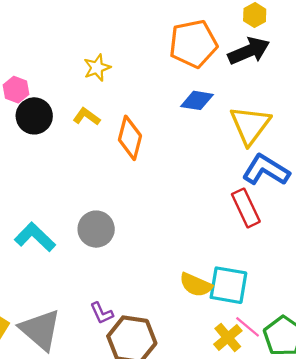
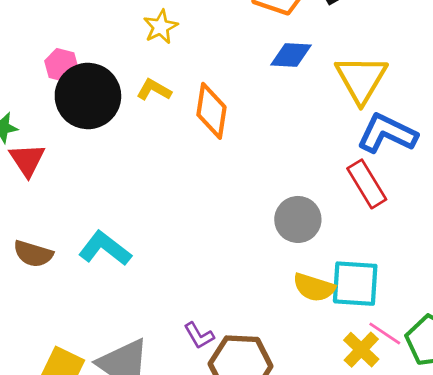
black circle: (34, 116) -> (88, 96), size x1.4
gray circle: (96, 229) -> (298, 219), moved

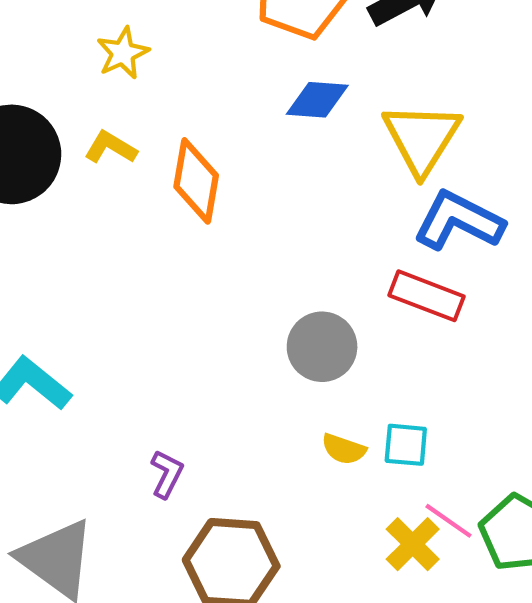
red rectangle: (367, 184) -> (427, 296), turned -39
cyan square: (355, 284) -> (406, 445), size x0.6
yellow semicircle: (314, 287) -> (344, 449), size x0.7
purple L-shape: (199, 336) -> (167, 474), moved, turned -124

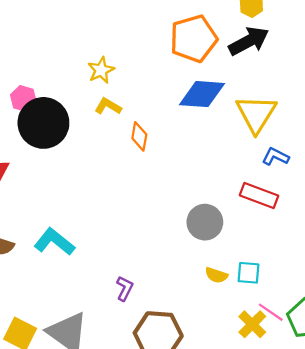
blue diamond: (317, 100) -> (202, 94), size x1.4
yellow L-shape: (111, 147) -> (108, 106), moved
orange diamond: (196, 181) -> (139, 136), size x0.7
blue L-shape: (459, 221) -> (276, 157), size x0.6

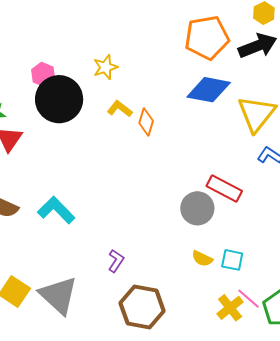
yellow star: (101, 70) -> (105, 67), moved
yellow L-shape: (108, 106) -> (120, 109), moved
red rectangle: (259, 196) -> (224, 188), moved

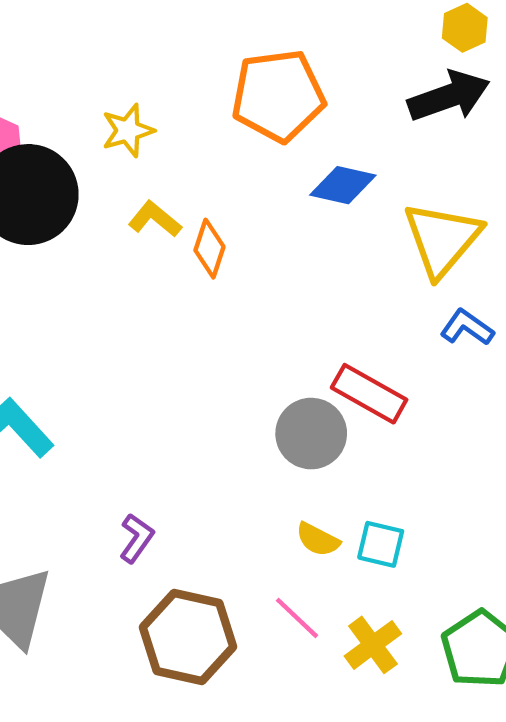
orange pentagon: (207, 38) -> (278, 96), moved
blue diamond: (209, 90) -> (343, 185), size x0.7
pink line: (249, 299) -> (297, 618), moved

